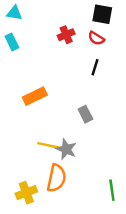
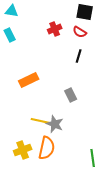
yellow cross: (26, 193) -> (23, 150), moved

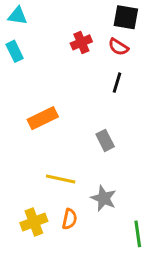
gray star: (55, 124) -> (104, 198), moved
orange semicircle: (47, 148) -> (69, 219), size x0.6

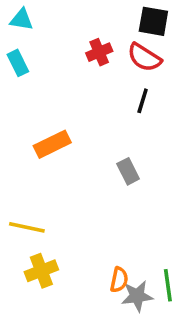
red semicircle: (118, 47) -> (144, 58), size x1.4
yellow line: (61, 179) -> (27, 227), moved
gray star: (104, 198) -> (137, 296), moved, turned -30
orange semicircle: (69, 219) -> (119, 280), moved

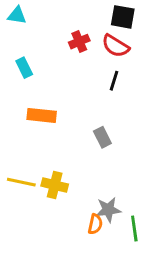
cyan rectangle: (18, 63) -> (24, 68), moved
orange rectangle: (52, 144) -> (42, 115), turned 32
yellow cross: (41, 271) -> (55, 185), moved, turned 35
gray star: (137, 296) -> (108, 210), moved

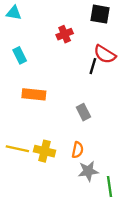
red semicircle: (116, 46) -> (105, 54), moved
orange semicircle: (95, 224) -> (78, 150), moved

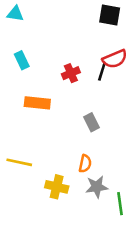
red cross: (65, 34) -> (71, 73), moved
red semicircle: (105, 54) -> (115, 59), turned -55
yellow cross: (44, 151) -> (57, 187), moved

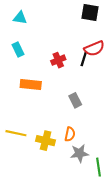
cyan triangle: (15, 14) -> (20, 18), moved
yellow cross: (57, 187) -> (46, 141), moved

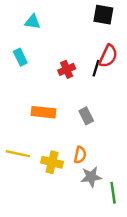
cyan triangle: (20, 18) -> (32, 22), moved
red semicircle: (94, 48) -> (108, 56), turned -42
orange rectangle: (31, 84) -> (43, 112), moved

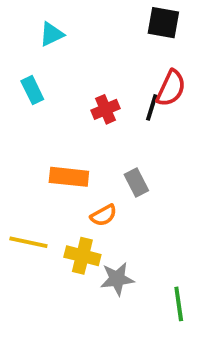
cyan triangle: (32, 22) -> (52, 34), turned -35
orange semicircle: (80, 155) -> (104, 215), moved, turned 49
gray star: (91, 177) -> (117, 279), moved

